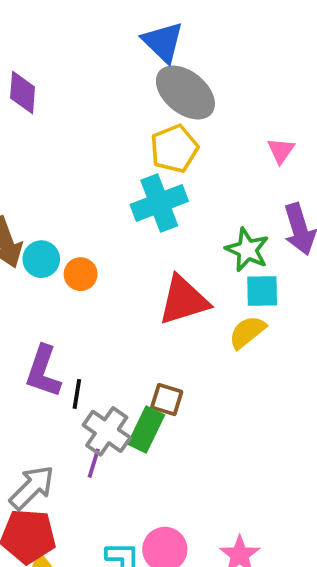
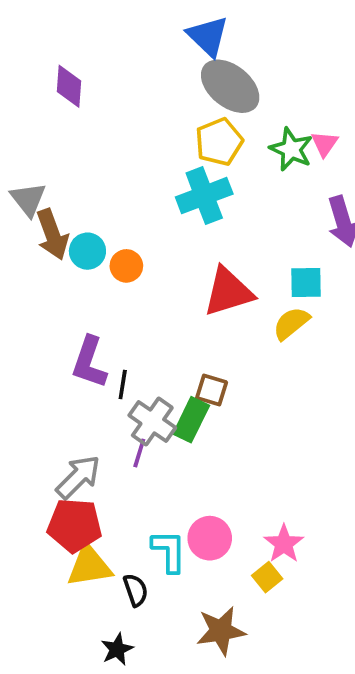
green star: (247, 250) -> (291, 149), moved

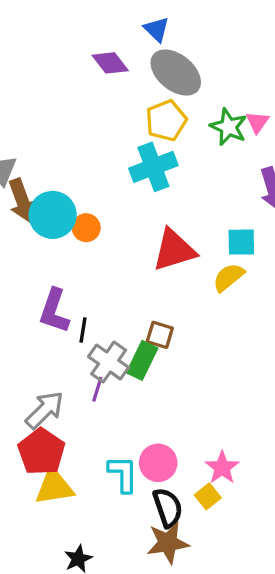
blue triangle: (208, 36) -> (157, 29), size x0.7
purple diamond: (69, 86) -> (110, 63), moved, turned -42
cyan circle: (87, 251) -> (53, 215), size x1.5
red pentagon: (75, 525) -> (41, 452), turned 30
black semicircle: (136, 590) -> (168, 508), moved, size x1.4

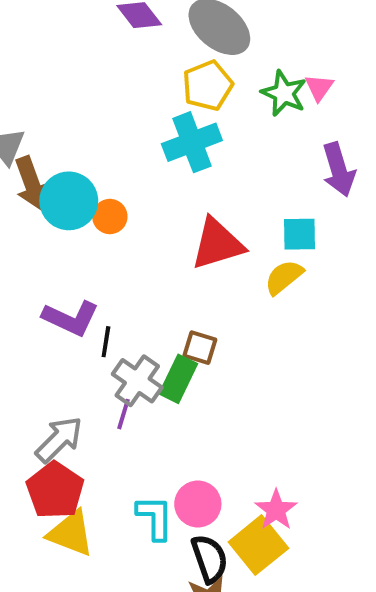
purple L-shape: (54, 311) -> (71, 318), turned -84
yellow triangle: (54, 487) -> (71, 533), turned 30
yellow square: (208, 496) -> (258, 545), size x1.8

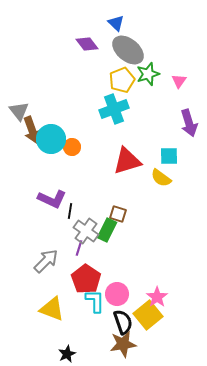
green star: (284, 93) -> (148, 74), moved, turned 30
yellow semicircle: (284, 277) -> (161, 178), turned -105
red pentagon: (55, 490) -> (86, 279), moved

